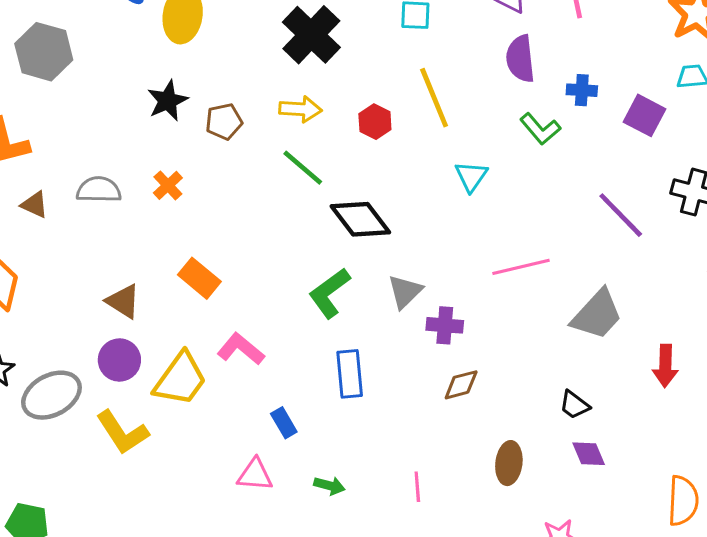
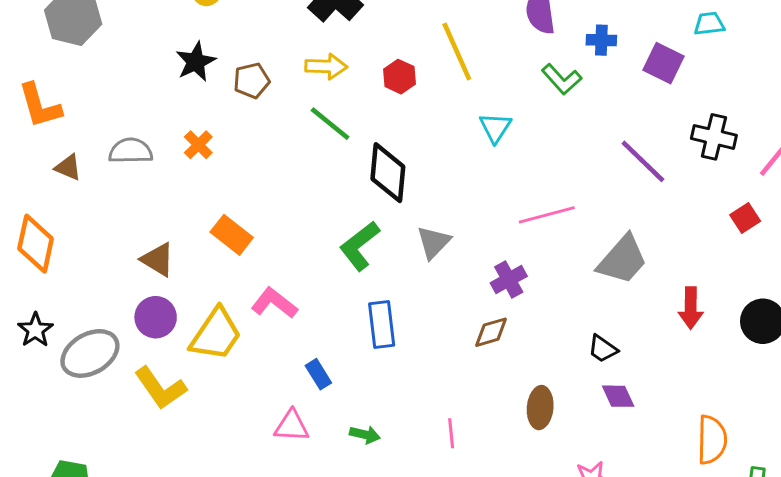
black diamond: (360, 219) -> (388, 173), turned 44
purple cross: (445, 325) -> (509, 280), moved, turned -32

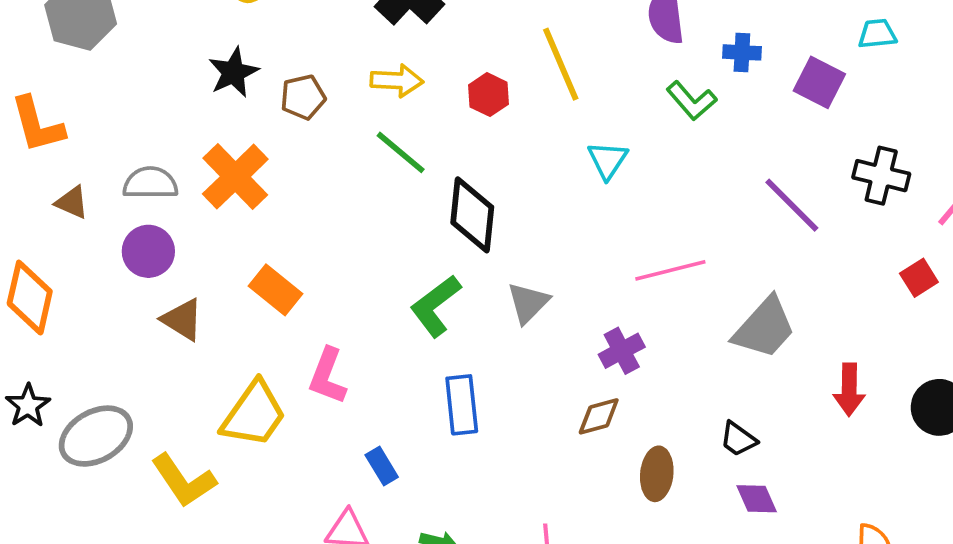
orange cross: (198, 145) -> (235, 177), size x1.8
pink L-shape: (274, 303) -> (328, 376), turned -108
purple circle: (156, 317) -> (148, 251), moved
brown ellipse: (540, 408) -> (657, 474), moved

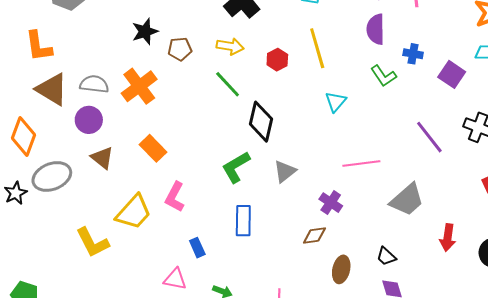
brown triangle: (72, 202) -> (52, 89), size x1.8
purple cross: (622, 351) -> (331, 203), turned -35
gray ellipse: (96, 436) -> (52, 176), moved

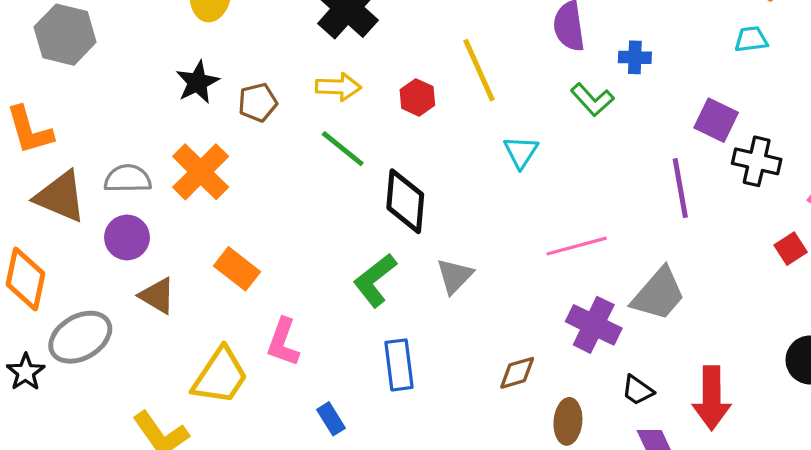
purple square: (452, 74) -> (716, 120), moved
purple line: (429, 137) -> (680, 188), turned 36
purple cross: (331, 203) -> (594, 325), moved, size x1.4
red arrow: (448, 238) -> (712, 398), moved, size x1.4

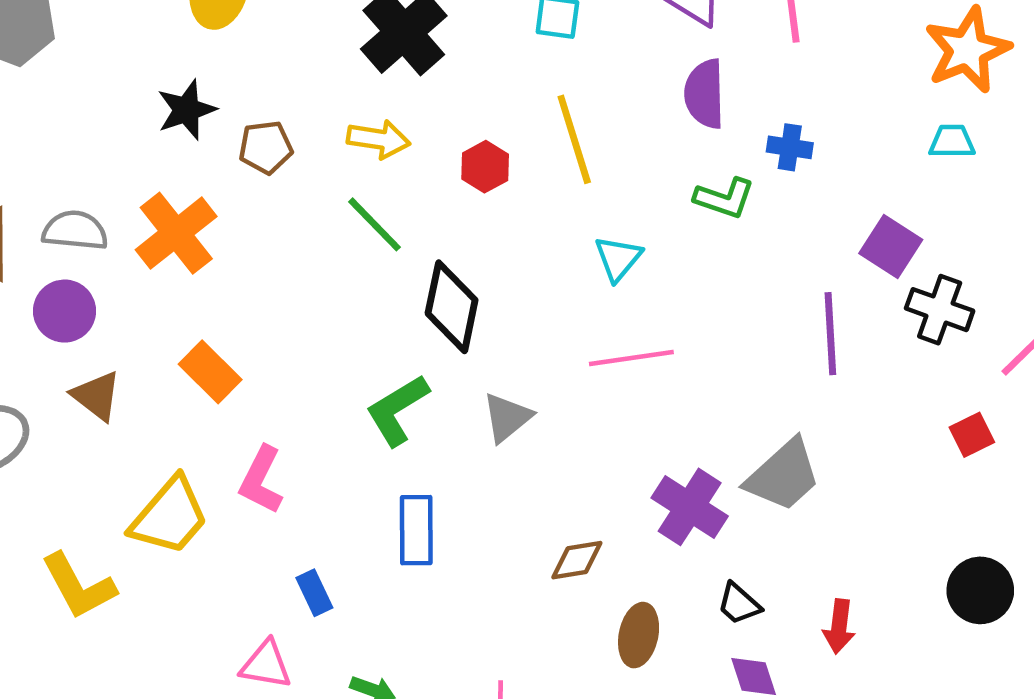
green L-shape: (592, 100) -> (724, 198), turned -36
pink line: (577, 246) -> (631, 358), moved
red arrow: (712, 398) -> (839, 626), size x0.6

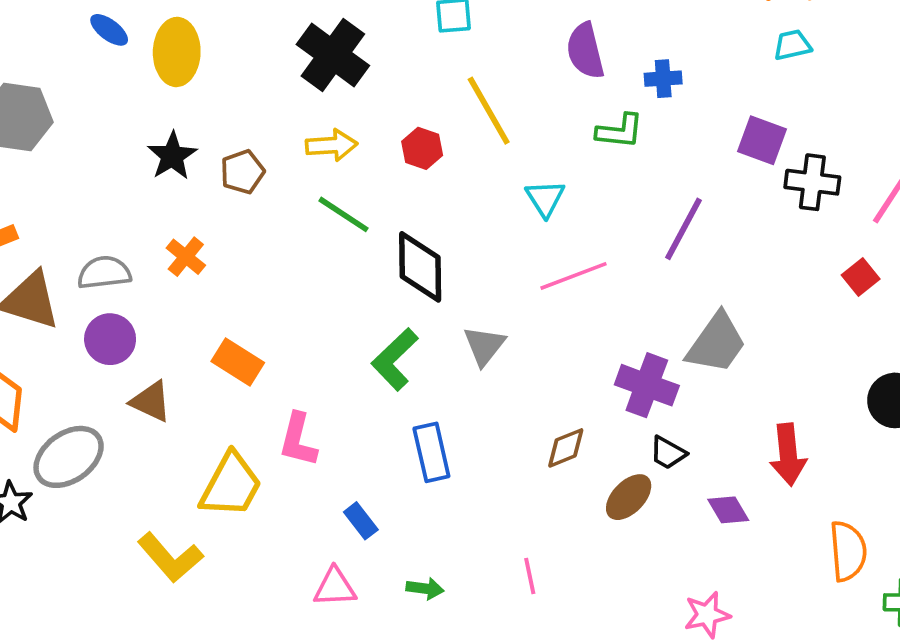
orange cross: (176, 233) -> (186, 257), size x0.6
purple line: (830, 334) -> (684, 229), moved, turned 44
black trapezoid: (739, 604) -> (668, 453), moved
red arrow: (839, 626) -> (788, 455), size x1.4
brown ellipse: (639, 635) -> (629, 497), turned 45

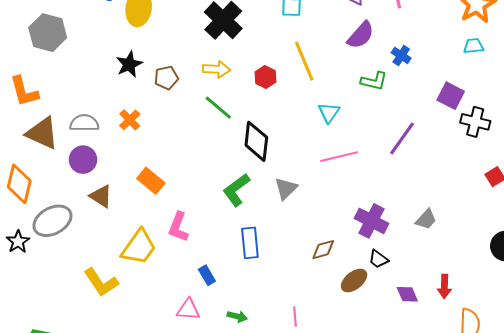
purple semicircle: (585, 51) -> (361, 35), turned -132
blue cross: (663, 79) -> (401, 55), turned 30
gray trapezoid: (716, 343) -> (426, 219), moved, size x0.6
red arrow: (788, 455) -> (444, 286), moved, size x0.7

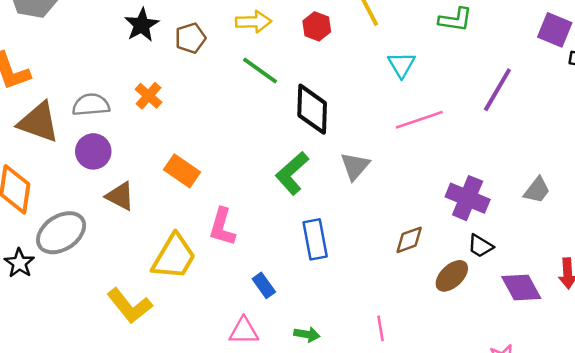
purple diamond: (407, 294) -> (521, 287), size x1.4

